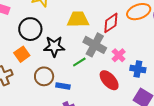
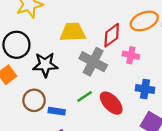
pink cross: (119, 55) -> (131, 55), moved, turned -32
green line: (79, 62) -> (85, 96), moved

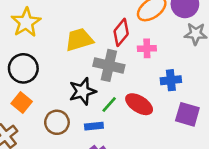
black star: (45, 65) -> (83, 91), moved
blue rectangle: (57, 111) -> (94, 126), moved

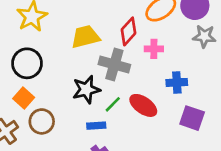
brown circle: (57, 122) -> (42, 121), moved

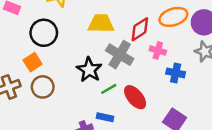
blue cross: (177, 82) -> (176, 73), moved
black star: (86, 90) -> (89, 70), turned 30
blue rectangle: (96, 126) -> (105, 117), moved

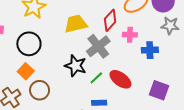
gray cross: (120, 55) -> (98, 46), turned 35

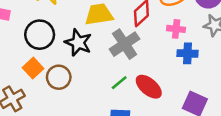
pink cross: (130, 35) -> (176, 29), moved
black star: (76, 66) -> (78, 43), moved
brown circle: (40, 90) -> (59, 77), moved

